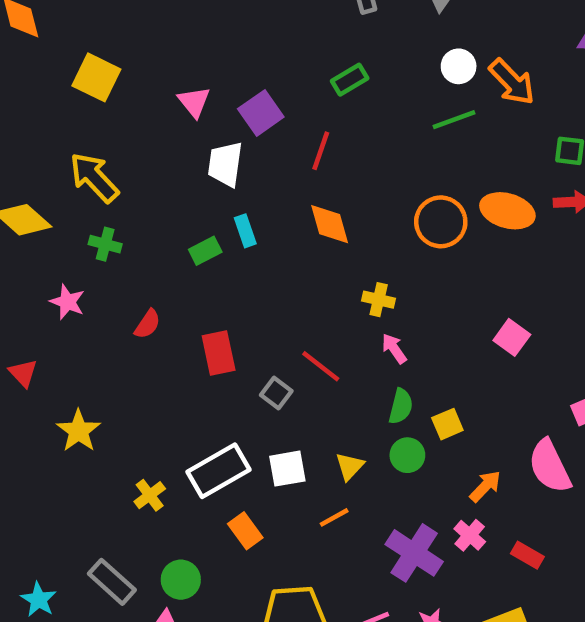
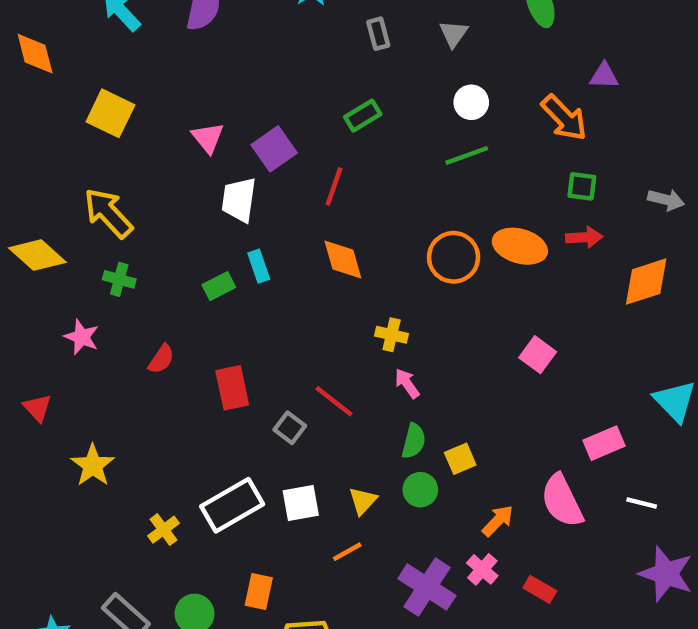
orange arrow: (512, 82) -> (564, 118), moved
pink square: (512, 337) -> (538, 355), moved
orange rectangle: (245, 531) -> (259, 592), moved, turned 48

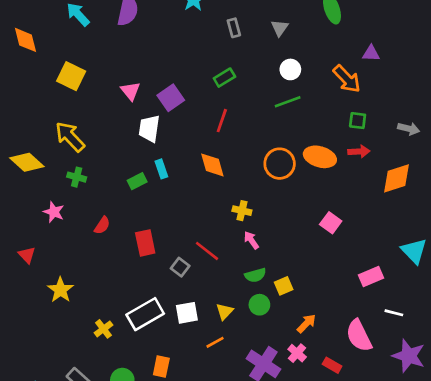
red line: (334, 186) -> (222, 121), moved
green semicircle: (414, 441) -> (255, 275), turned 60
pink semicircle: (562, 501) -> (359, 336), moved

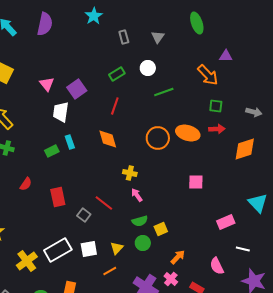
white circle: (290, 69) -> (148, 68), moved
pink square: (331, 223) -> (196, 182), turned -35
yellow cross: (104, 329) -> (27, 261), size x1.5
pink semicircle: (359, 336) -> (217, 266), size x0.7

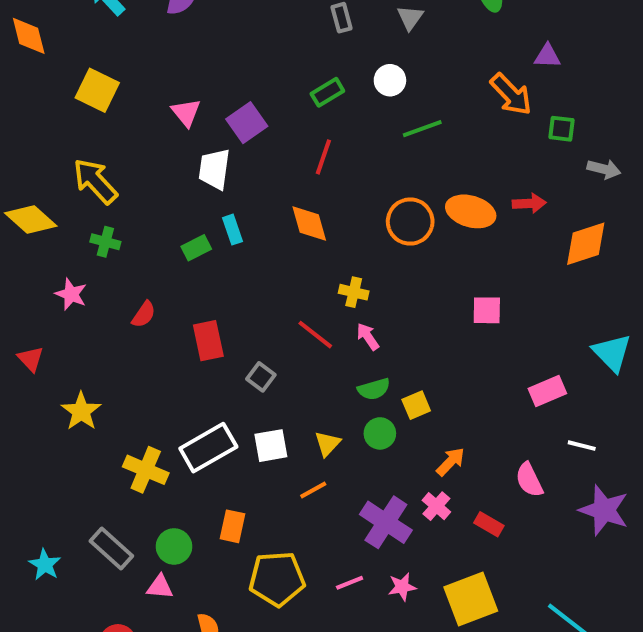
green square: (216, 106) -> (562, 129), moved
red line: (104, 203) -> (315, 335), moved
yellow cross: (27, 261) -> (146, 470), turned -30

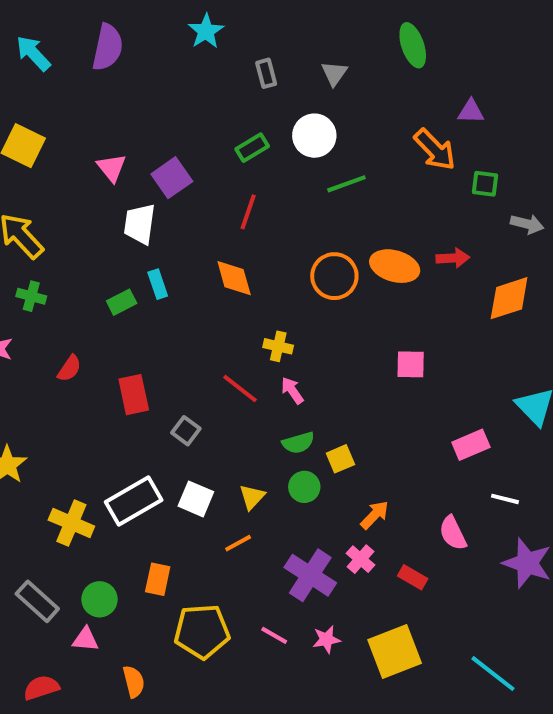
white circle: (390, 80) -> (314, 136), size x1.4
white square: (271, 446) -> (196, 499), turned 33
pink line: (350, 583) -> (274, 635), turned 52

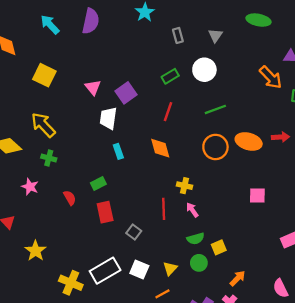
green ellipse: (413, 45) -> (258, 20), turned -60
green line: (346, 184) -> (215, 109), moved
green rectangle: (122, 302) -> (98, 183), moved
red semicircle: (69, 368) -> (70, 198), turned -64
red line: (240, 389) -> (164, 209), turned 50

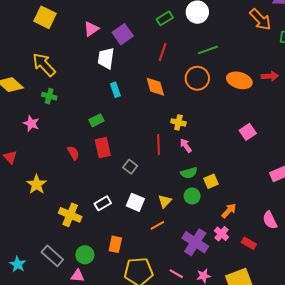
pink triangle: (93, 87) -> (91, 29), turned 35
orange circle: (215, 147) -> (197, 78), moved
pink square: (257, 196) -> (248, 132), turned -35
red semicircle: (70, 198) -> (73, 153), moved
white rectangle: (105, 271) -> (103, 203), size x0.6

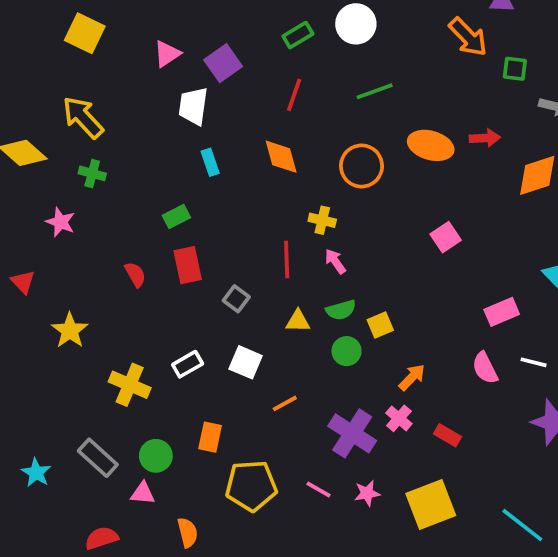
orange circle: (197, 78) -> (361, 166), moved
yellow triangle: (165, 201) -> (298, 321), moved, turned 48
pink semicircle: (270, 220) -> (485, 368), moved

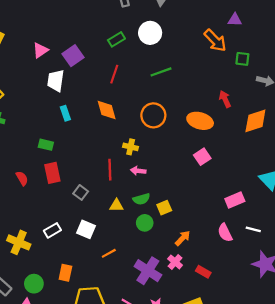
red arrow: (485, 138) -> (225, 99), turned -112
orange ellipse: (431, 145) -> (200, 121), moved
green rectangle: (176, 216) -> (46, 145), turned 40
pink arrow: (335, 261) -> (138, 171), turned -48

